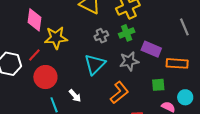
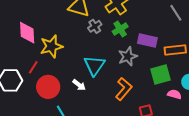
gray cross: (101, 36) -> (95, 26), moved
green square: (158, 85) -> (161, 74), size x1.5
white arrow: (75, 96) -> (79, 85), moved

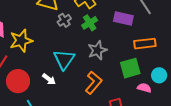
purple rectangle: (147, 41) -> (123, 19), moved

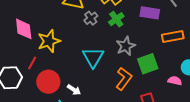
green square: (130, 68) -> (148, 64), moved
white arrow: (49, 79) -> (74, 90), moved

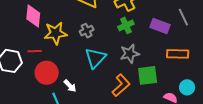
gray cross: (91, 18) -> (87, 31), moved
red line: (32, 63) -> (35, 51), turned 48

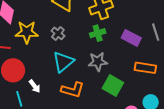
gray cross: (87, 31) -> (58, 33), turned -32
green square: (148, 75) -> (113, 86), turned 30
orange L-shape: (121, 85) -> (73, 90), moved, turned 50

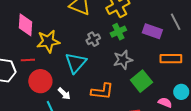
gray cross: (58, 33) -> (93, 39), moved, turned 32
cyan triangle: (63, 62) -> (76, 63), moved
green square: (113, 86) -> (141, 81), turned 30

